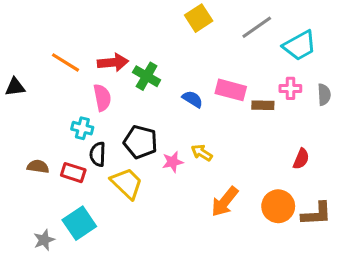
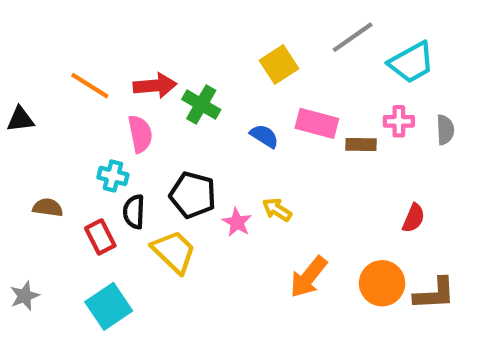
yellow square: (199, 18) -> (279, 65), moved
pink star: (173, 162) -> (237, 222), turned -30
brown semicircle: (38, 166) -> (48, 208), moved
red rectangle: (73, 173) -> (100, 237), turned 45
gray star: (44, 240) -> (25, 296), moved

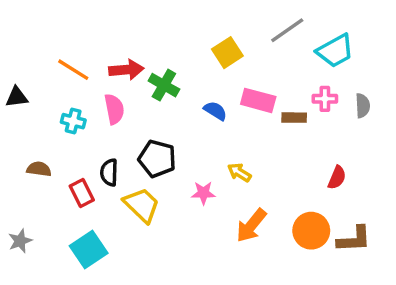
cyan cross: (113, 176) -> (73, 121), moved
yellow arrow: (277, 210) -> (239, 172), moved
pink star: (237, 222) -> (203, 193), moved, turned -30

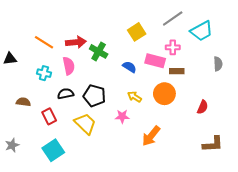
pink cross: (325, 99) -> (173, 47), moved
black semicircle: (109, 172) -> (66, 94), moved, turned 77
yellow arrow: (239, 172) -> (135, 97), moved
orange circle: (311, 231) -> (164, 94), moved

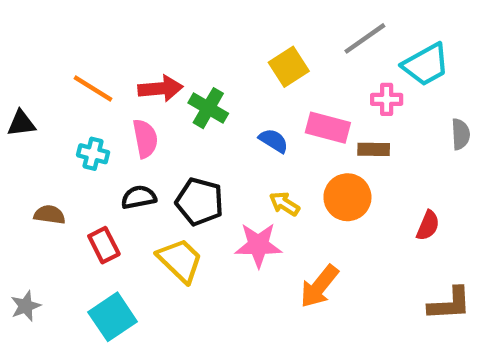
pink cross: (173, 47) -> (387, 99), moved
pink star: (122, 116) -> (258, 245), size x1.5

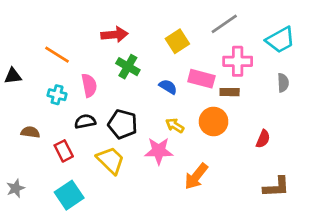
cyan trapezoid: (426, 65) -> (280, 40), moved
red arrow: (160, 89) -> (115, 35), moved
pink cross: (387, 99) -> (238, 61), size x1.5

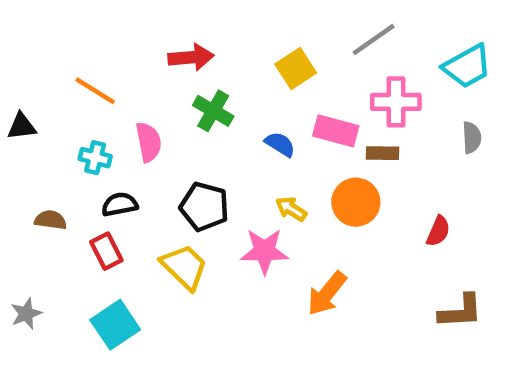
black semicircle: (85, 121) -> (120, 204), moved

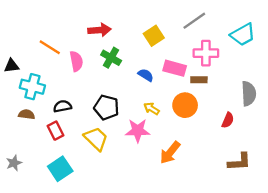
gray semicircle: (472, 138) -> (249, 94), moved, size x1.5
pink semicircle: (149, 142) -> (76, 61), moved
cyan cross: (95, 158) -> (32, 87), moved, size x1.5

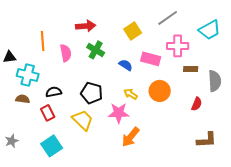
orange line: (50, 47) -> (43, 41), turned 54
brown rectangle: (199, 80) -> (191, 69), moved
orange arrow: (170, 153) -> (131, 137), moved

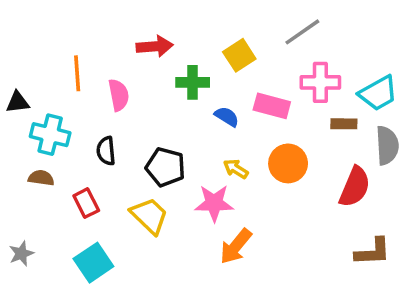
cyan trapezoid: (210, 30) -> (378, 93), moved
green cross: (96, 50) -> (193, 82), moved, turned -30
black semicircle: (54, 92) -> (106, 151), moved, turned -84
red semicircle: (197, 104) -> (355, 187), size x1.6

